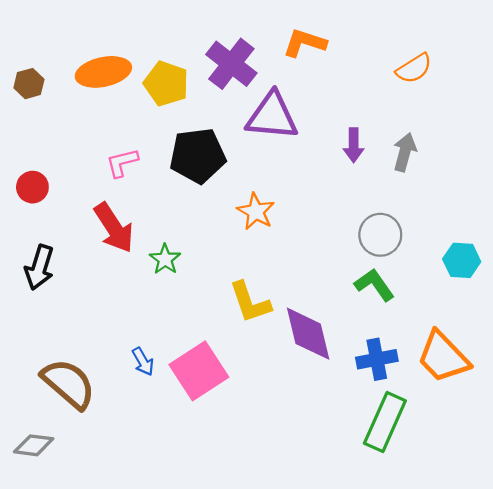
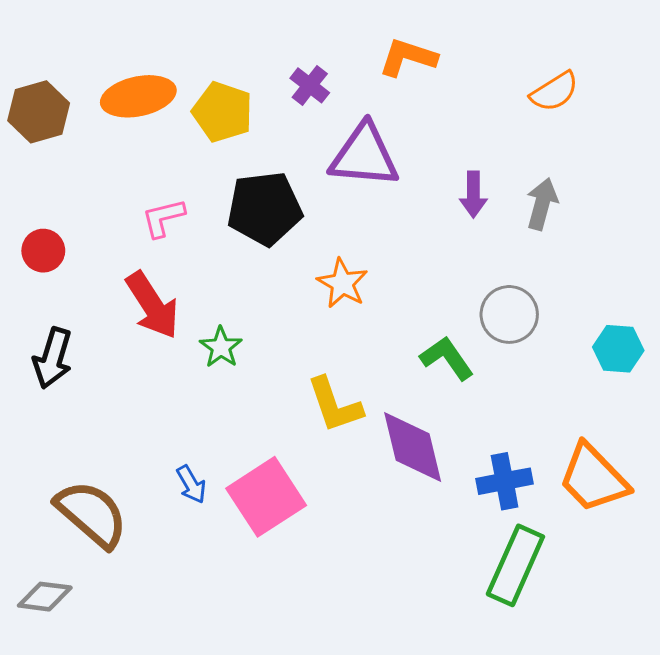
purple cross: (231, 64) -> (310, 85), size x0.6
brown hexagon: (29, 84) -> (39, 112), size x1.5
green L-shape: (374, 285) -> (447, 358), moved

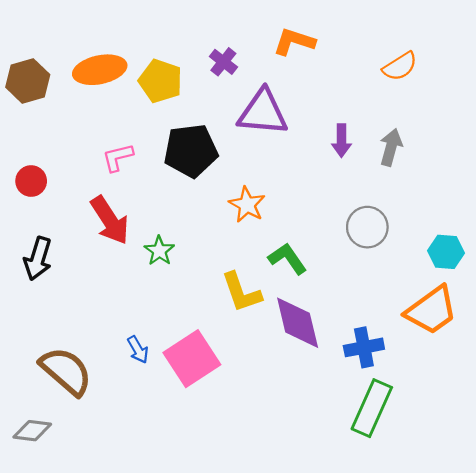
green L-shape: (447, 358) -> (287, 259), moved
orange trapezoid: (593, 478) -> (431, 310), moved, turned -82

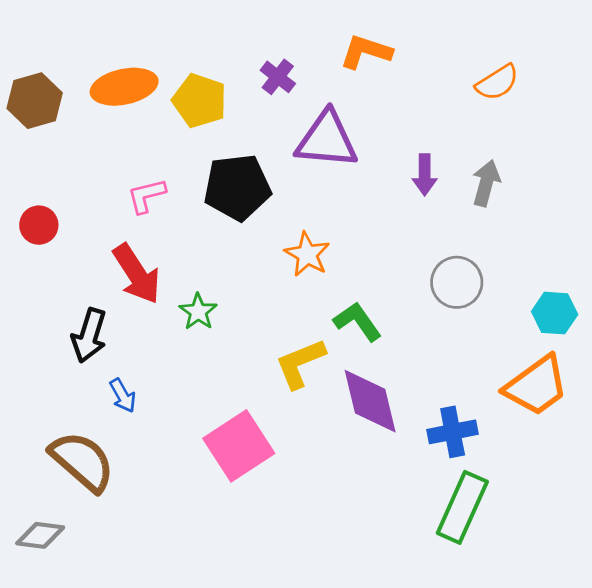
black arrow: (38, 259) -> (89, 335), moved
yellow L-shape: (241, 292) -> (300, 363), turned 87
blue arrow: (138, 350) -> (123, 396), moved

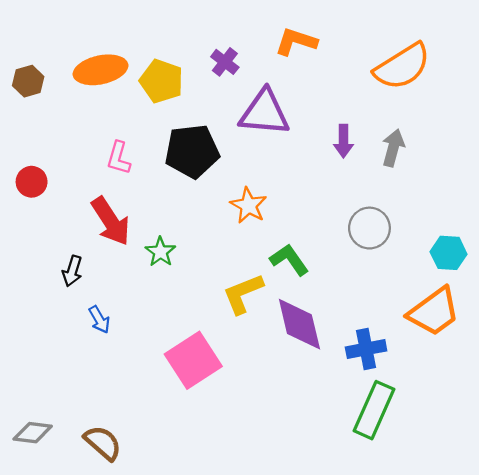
orange semicircle: (497, 82) -> (402, 66), size x1.6
brown hexagon: (35, 101) -> (28, 81), size x0.7
pink L-shape: (146, 196) -> (119, 158), turned -60
black arrow: (89, 335) -> (72, 271), size x0.7
brown semicircle: (82, 461) -> (103, 443), moved, size x0.7

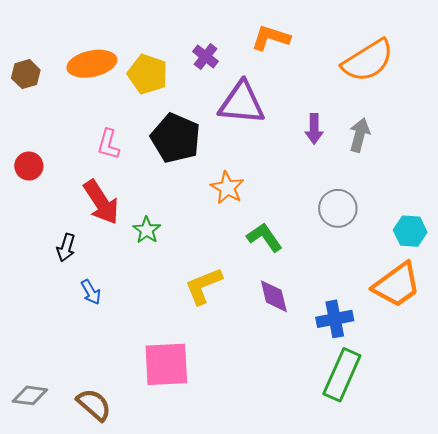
black pentagon: (192, 151) -> (176, 138), turned 30
yellow L-shape: (243, 294) -> (203, 286), moved
purple diamond: (299, 324) -> (274, 296), size x0.7
pink square: (193, 360) -> (166, 364), moved, turned 30

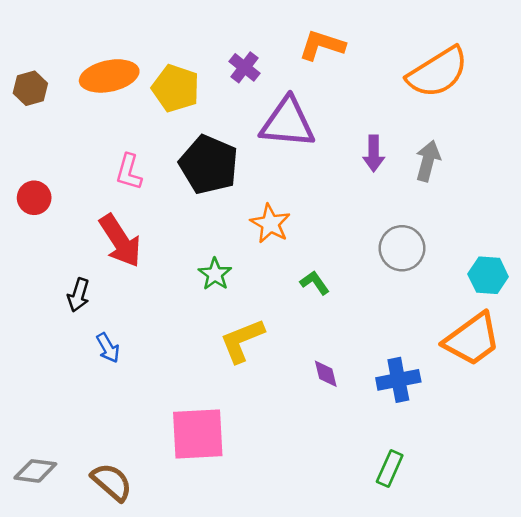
green star: (147, 230) -> (215, 274), moved
green L-shape: (264, 237) -> (315, 283), size x0.7
purple diamond: (274, 296) -> (326, 374), moved, size x0.7
green rectangle: (342, 375) -> (390, 468), moved, size x0.6

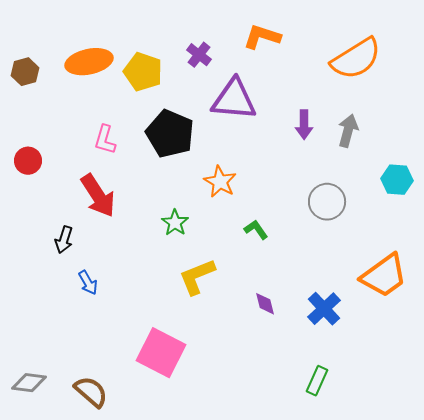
cyan hexagon: (488, 275) -> (397, 180), moved
blue cross: (398, 380) -> (324, 309), turned -32
pink square: (198, 434) -> (161, 353), turned 30

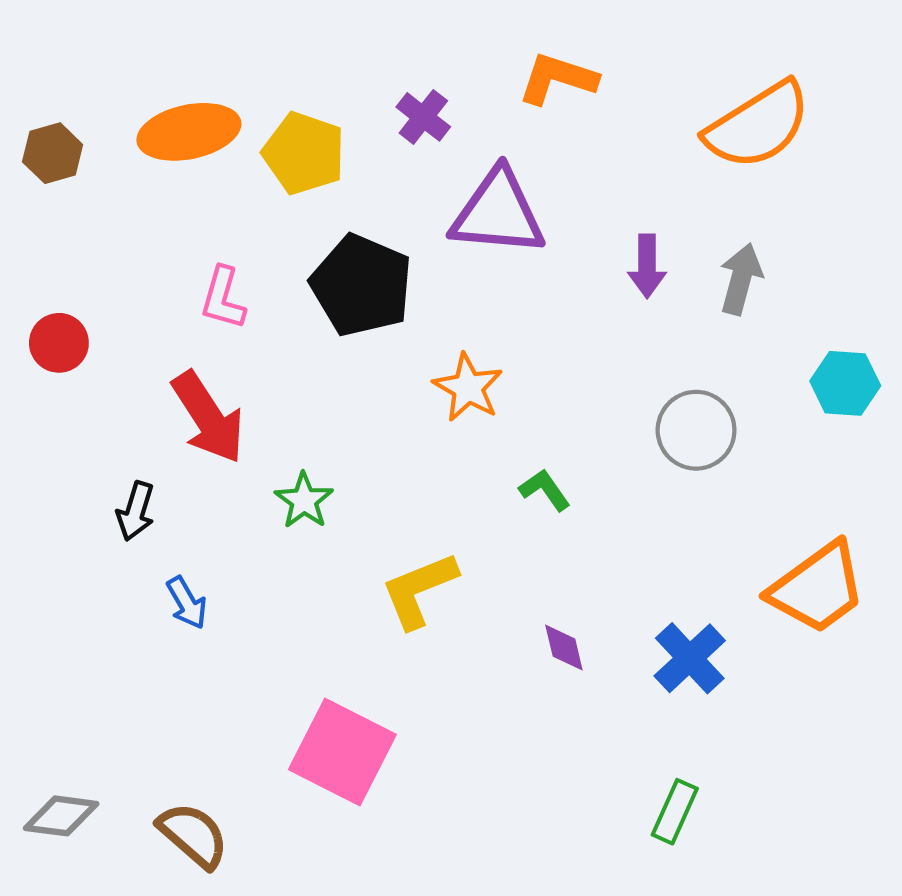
green star: (175, 223) -> (304, 501), moved

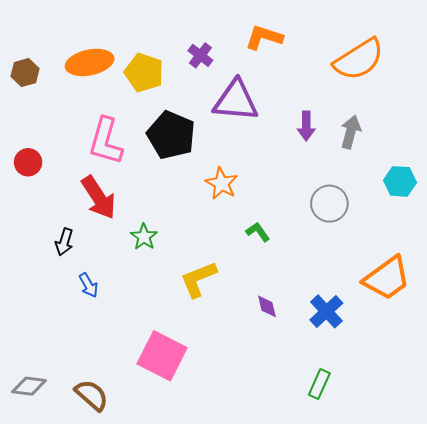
pink L-shape: (223, 298) -> (106, 141), size x1.6

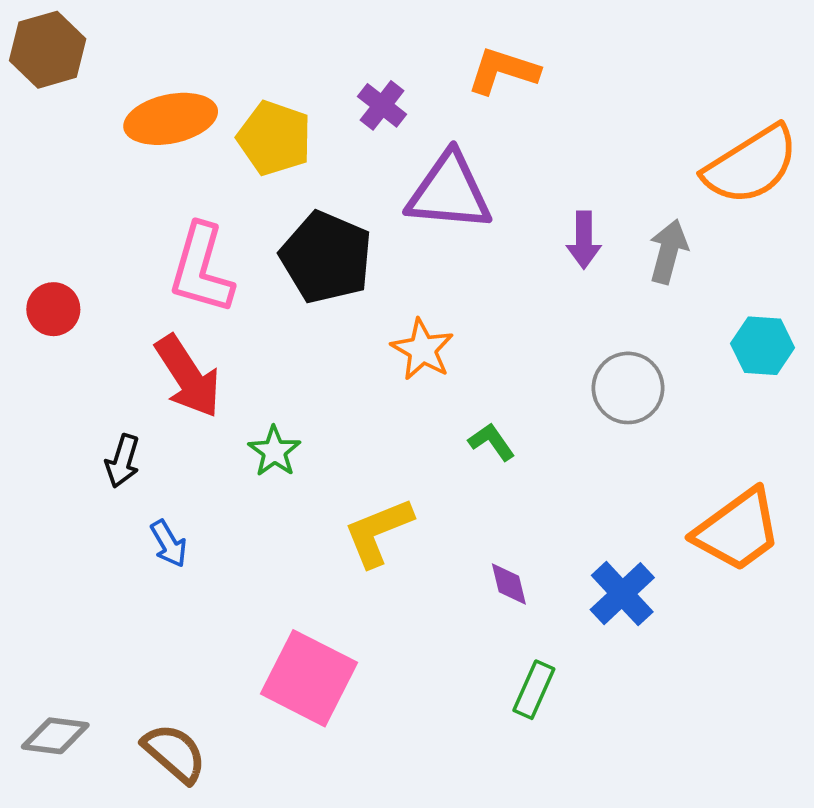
orange semicircle: (359, 59) -> (751, 165), moved
brown hexagon: (25, 73) -> (48, 50), moved, size x1.4
green rectangle: (319, 384) -> (534, 690), moved

